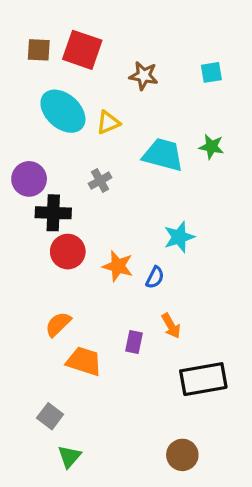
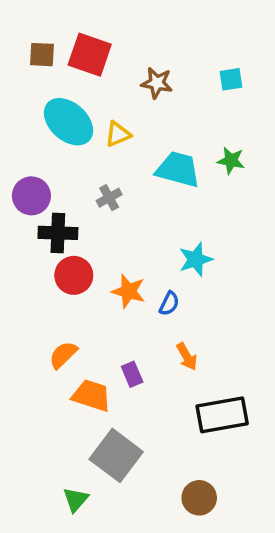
purple rectangle: (134, 342) -> (132, 374), moved, turned -35
gray square: (50, 416) -> (116, 455), moved, size x1.8

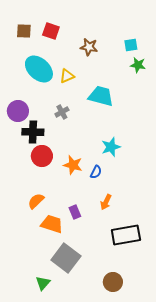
red square: (90, 55) -> (51, 31), size x0.7
green star: (231, 161) -> (138, 65), moved
orange arrow: (187, 357) -> (106, 202), turned 56

